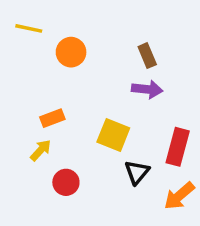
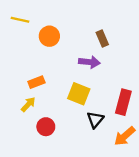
purple arrow: (147, 89) -> (89, 62), moved

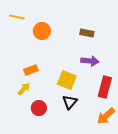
brown rectangle: (102, 39) -> (87, 33), turned -56
purple arrow: (89, 62) -> (90, 61), moved
black triangle: (95, 120) -> (70, 102), moved

